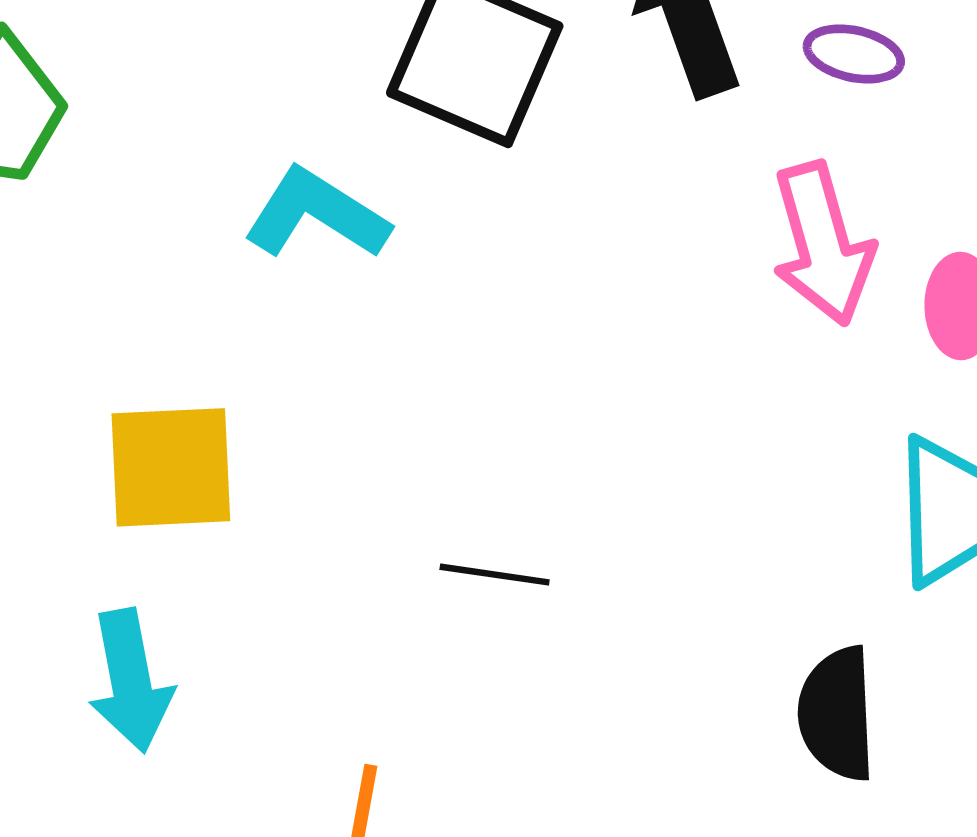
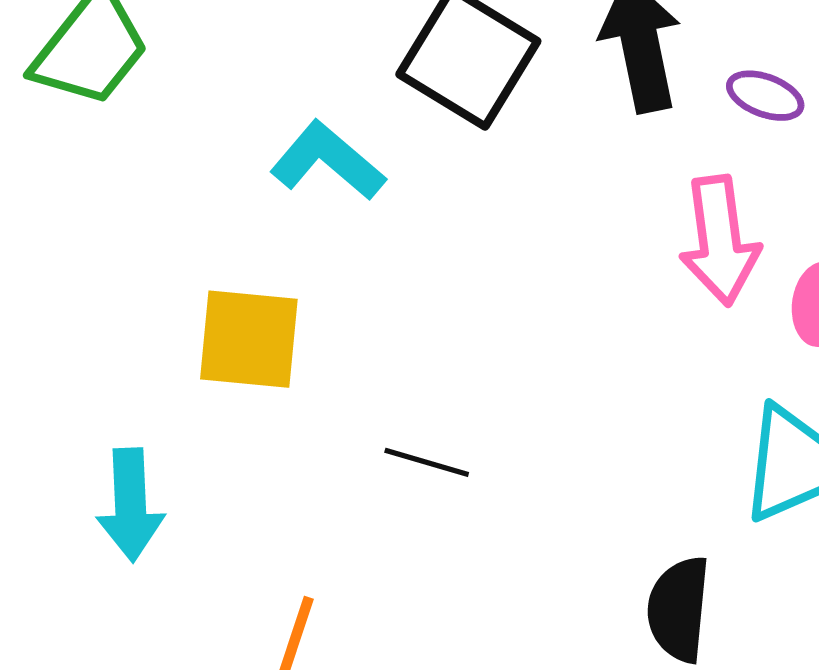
yellow square: (171, 467) -> (249, 339), moved

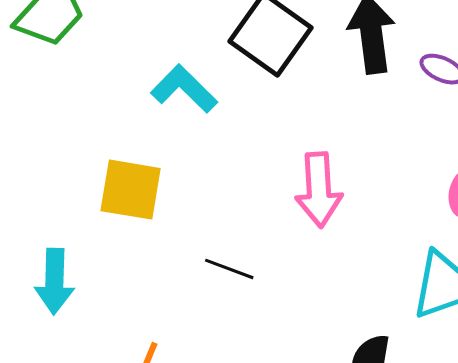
pink arrow: (720, 241) -> (319, 190), moved

